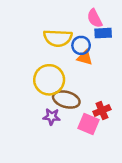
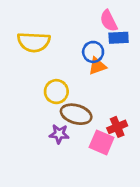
yellow semicircle: (58, 38) -> (34, 42), moved
orange triangle: (85, 58) -> (97, 66), turned -35
yellow circle: (49, 80) -> (56, 92), size x0.7

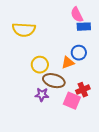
blue circle: (93, 52) -> (79, 53), moved
orange triangle: (97, 66) -> (68, 63), moved

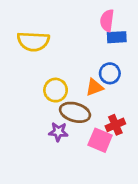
pink semicircle: (77, 15) -> (107, 20), turned 35

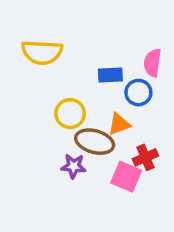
pink semicircle: (107, 20) -> (152, 63), moved
blue rectangle: (117, 37) -> (110, 75), moved
orange triangle: (95, 87) -> (119, 124), moved

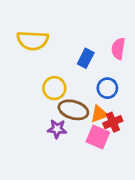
blue rectangle: (110, 75) -> (86, 58), turned -60
blue circle: (138, 93) -> (107, 88), moved
orange triangle: (119, 124) -> (99, 114), moved

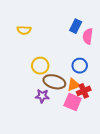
yellow semicircle: (33, 41) -> (24, 30), size x0.6
blue rectangle: (86, 58) -> (76, 26), moved

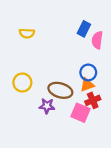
yellow circle: (40, 66) -> (22, 83), moved
orange triangle: (74, 85) -> (87, 85), moved

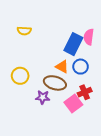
blue rectangle: (84, 29) -> (73, 44), moved, size x1.5
orange triangle: (87, 85) -> (62, 67), moved, turned 48
pink square: (80, 113) -> (73, 103), turned 30

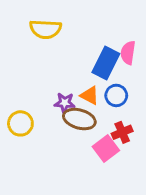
yellow semicircle: (24, 31) -> (45, 29), moved, size x1.5
yellow circle: (20, 76) -> (20, 123), moved
purple star: (43, 97) -> (65, 103), moved

